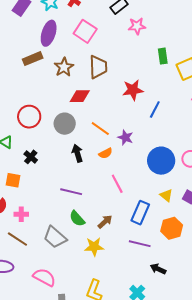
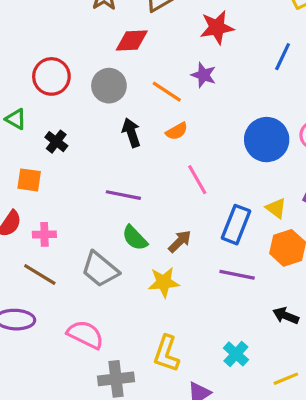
blue line: (155, 110) -> (283, 57), moved
purple star: (125, 137) -> (204, 75), moved
yellow triangle: (166, 195) -> (276, 208), moved
black arrow: (158, 269) -> (286, 316), moved

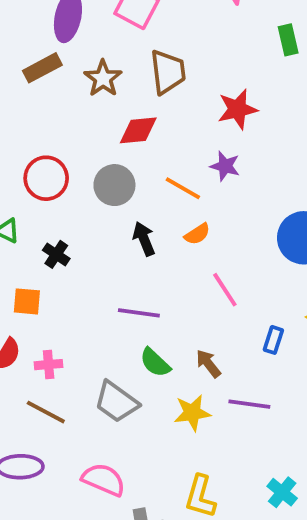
blue rectangle: (236, 225) -> (273, 340), size x0.6
brown arrow: (180, 241) -> (208, 364), turned -80
purple line: (237, 275) -> (249, 404), moved

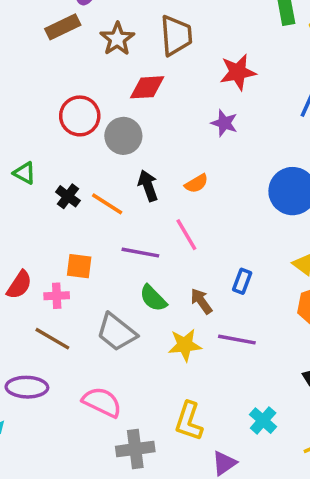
red circle: (46, 178) -> (80, 116), moved
orange line: (183, 188) -> (107, 204), moved
pink line: (225, 290) -> (186, 235), moved
orange square: (27, 301) -> (79, 266), moved
blue rectangle: (273, 340) -> (242, 281), moved

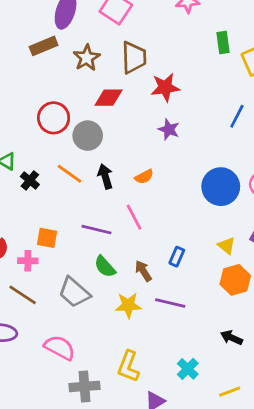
red star: (238, 72) -> (165, 87), moved
black cross: (68, 196) -> (30, 180), moved
orange line: (107, 204) -> (69, 174), moved

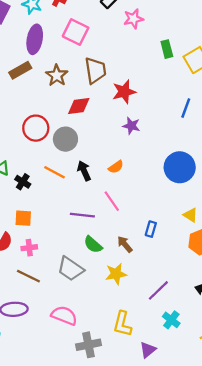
orange square: (47, 238) -> (23, 218), moved
purple line: (170, 303) -> (158, 290), moved, turned -50

